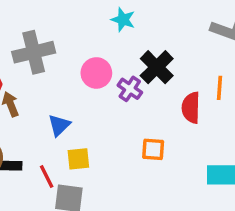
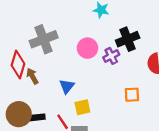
black cross: (157, 67) -> (128, 39), turned 30
purple cross: (130, 89) -> (111, 56), turned 35

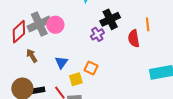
pink circle: (87, 48) -> (55, 25), moved
red diamond: (18, 65) -> (19, 32), moved, turned 35
orange square: (132, 95) -> (91, 68), moved, turned 32

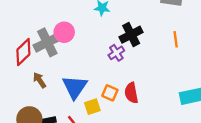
pink circle: (55, 25) -> (64, 32), moved
red semicircle: (134, 39) -> (131, 93), moved
blue triangle: (61, 62) -> (75, 87), size x1.6

